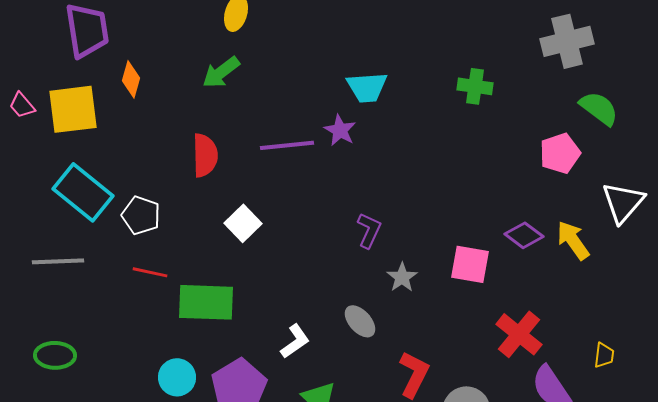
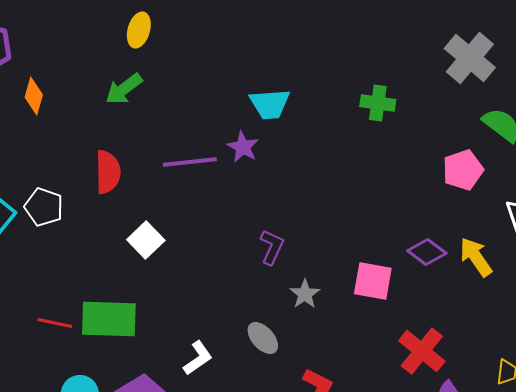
gray cross: (567, 41) -> (470, 58), turned -36
white pentagon: (141, 215) -> (44, 207), moved
red line: (150, 272) -> (55, 323), moved

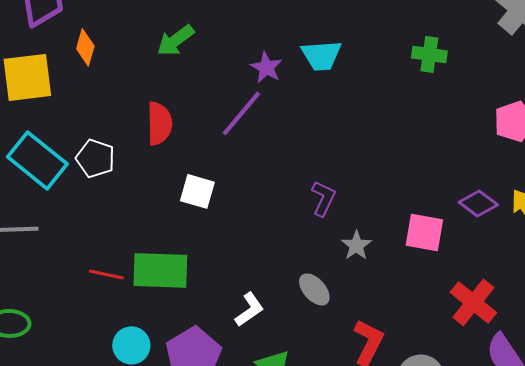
purple star: (243, 147) -> (266, 67), moved
purple line: (190, 162) -> (241, 113), turned -44
white square: (146, 240) -> (197, 191), turned -30

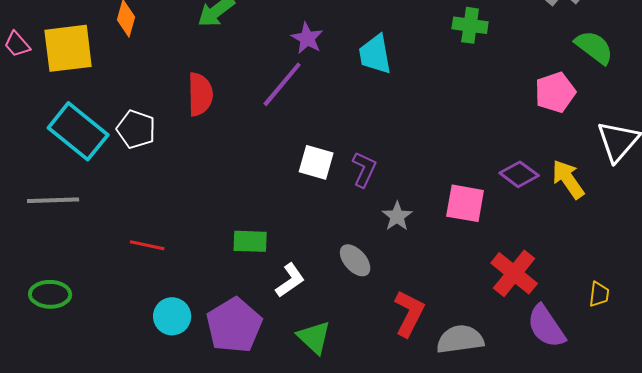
cyan trapezoid: (321, 55) -> (375, 54), moved, turned 84
white square: (197, 191) -> (316, 162), moved
green rectangle: (160, 270) -> (250, 241), moved, size x0.6

